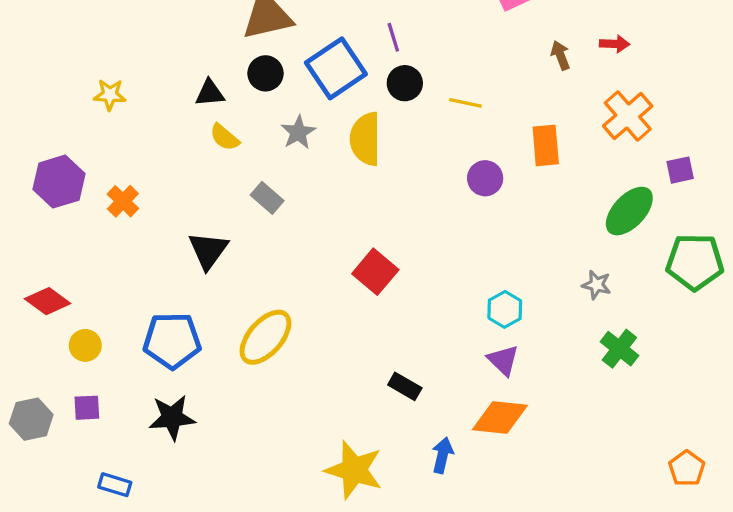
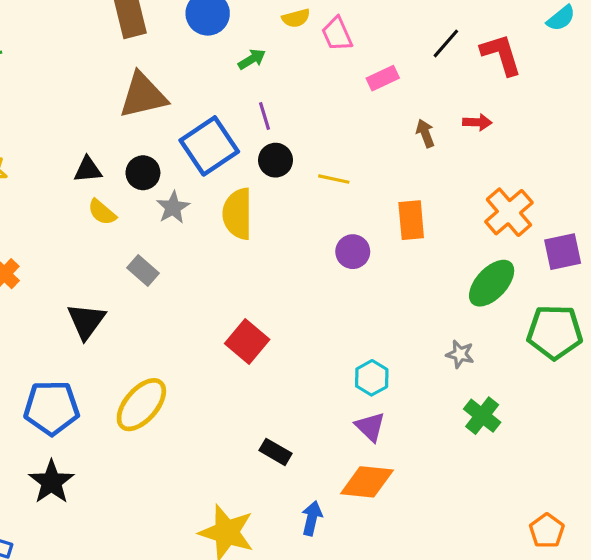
black circle: (266, 73) -> (143, 173), moved
orange cross: (628, 116) -> (509, 212), moved
purple square: (680, 170) -> (563, 252), moved, size x1.4
black star: (172, 418) -> (51, 482), turned -30

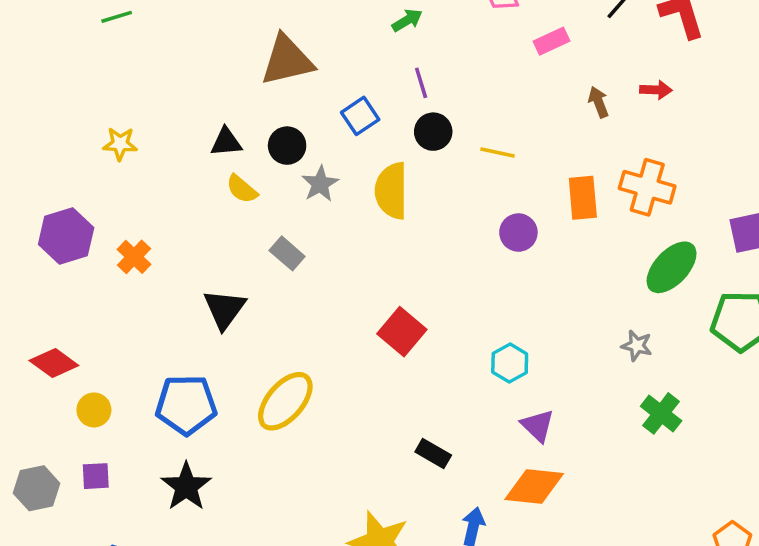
blue square: (209, 146) -> (360, 116), size x0.6
orange cross: (509, 212) -> (647, 187), moved, turned -33
cyan hexagon: (372, 378) -> (510, 363), moved

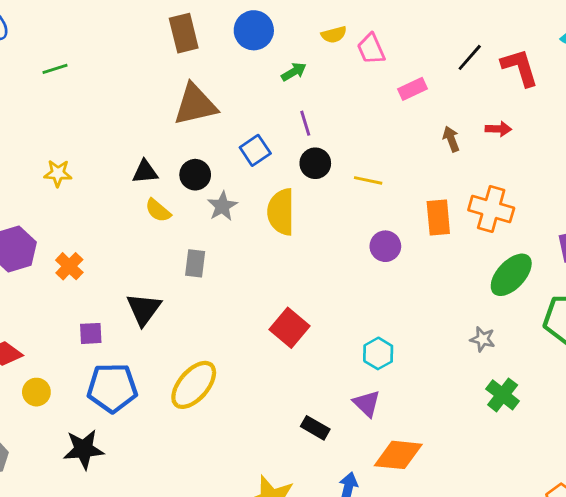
gray rectangle: (287, 253) -> (195, 263), turned 56
purple triangle: (538, 426) -> (367, 403), moved
purple square: (96, 476) -> (91, 333), moved
black star: (186, 487) -> (84, 449), moved, turned 30

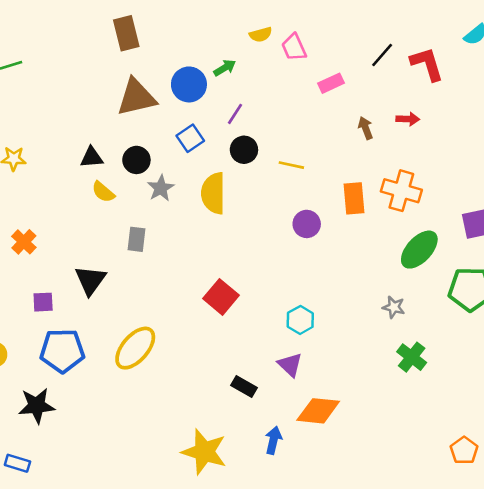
blue circle: (254, 30) -> (189, 84), moved
purple line: (305, 123) -> (235, 114), turned 50

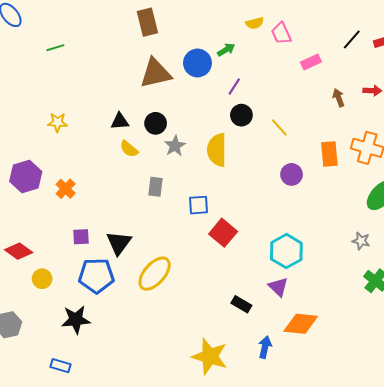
blue square: (190, 138) -> (199, 205), moved, turned 30
yellow line: (291, 165) -> (279, 127), turned 36
black triangle: (90, 280) -> (119, 243), moved
cyan hexagon: (300, 320) -> (286, 251), size x1.5

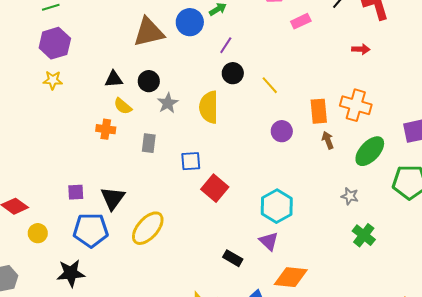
brown arrow: (339, 98) -> (328, 140), moved
purple hexagon: (26, 176) -> (55, 43), moved
orange cross: (66, 189) -> (106, 129), moved, turned -36

